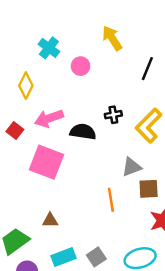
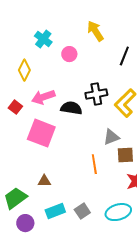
black cross: (113, 115) -> (96, 94), size x1.5

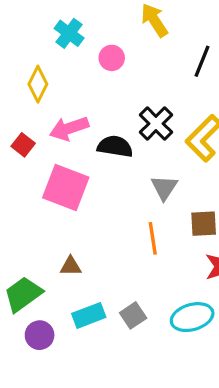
black cross: (96, 94) -> (156, 124), turned -35
gray triangle: (111, 137) -> (164, 187), moved, turned -36

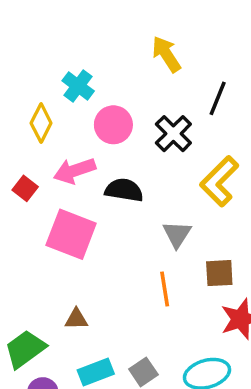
cyan cross: (69, 33) -> (78, 86), moved
pink circle: (112, 58) -> (113, 125), moved, size x1.4
black cross: (156, 124) -> (173, 134), moved

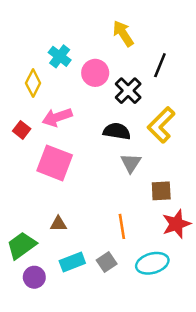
pink circle: (113, 125) -> (95, 73), moved
black semicircle: (124, 190) -> (117, 131), moved
orange line: (165, 289) -> (122, 226), moved

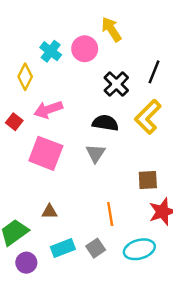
black line: (160, 65) -> (154, 72), moved
pink circle: (95, 73) -> (85, 49), moved
gray triangle: (131, 163) -> (96, 153), moved

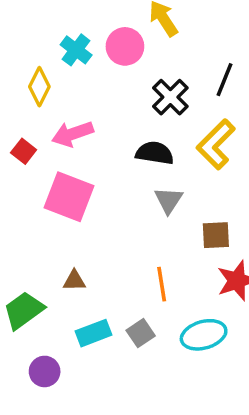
gray triangle: (96, 153) -> (169, 200), moved
purple circle: (26, 263) -> (45, 371), moved

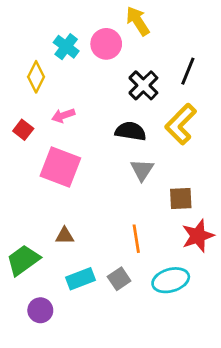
pink arrow: (73, 134) -> (63, 115), size x0.7

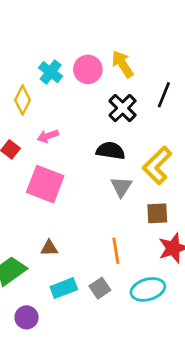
yellow arrow: (138, 21) -> (123, 64), moved
yellow L-shape: (181, 124) -> (157, 165), moved

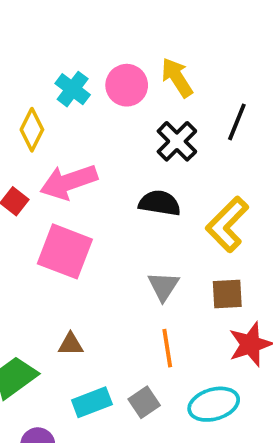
pink arrow: (48, 136) -> (69, 182), size x1.8
gray triangle: (121, 187) -> (163, 286), moved

